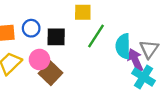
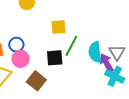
black square: (56, 37) -> (55, 58), moved
pink circle: (39, 59) -> (21, 59), moved

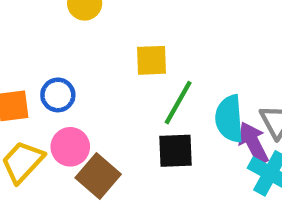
black square: (55, 58) -> (175, 151), moved
pink circle: (21, 59) -> (70, 147), moved

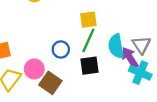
yellow square: (152, 60) -> (88, 20), moved
blue circle: (58, 95) -> (61, 49), moved

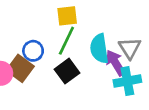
black square: (90, 66) -> (67, 71), turned -30
cyan cross: (140, 73) -> (127, 81), turned -35
brown square: (50, 83) -> (20, 68), moved

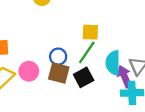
brown square: (20, 68) -> (59, 73), moved, turned -30

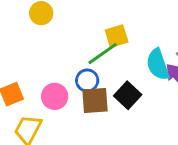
green line: (87, 52) -> (103, 54), moved, turned 40
pink circle: (29, 71) -> (55, 96), moved

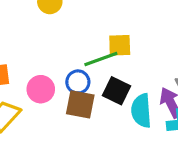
cyan semicircle: (158, 64) -> (141, 111), moved
black square: (128, 95) -> (117, 91), moved, turned -32

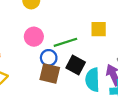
yellow square: (120, 45) -> (99, 29), moved
pink circle: (41, 89) -> (34, 37), moved

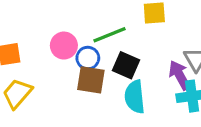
pink circle: (34, 37) -> (64, 46), moved
cyan semicircle: (92, 80) -> (135, 97), moved

